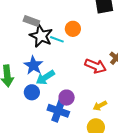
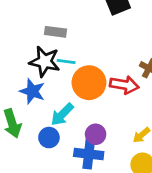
gray rectangle: (31, 21) -> (56, 32), moved
orange circle: (73, 29) -> (89, 83), moved, size x1.6
blue star: (33, 65) -> (32, 91), moved

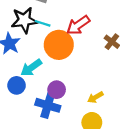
black star: (45, 61) -> (24, 20), turned -30
red arrow: (124, 85) -> (78, 25), moved, turned 125

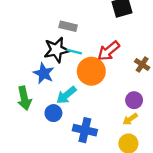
purple circle: (57, 90) -> (134, 100), moved

